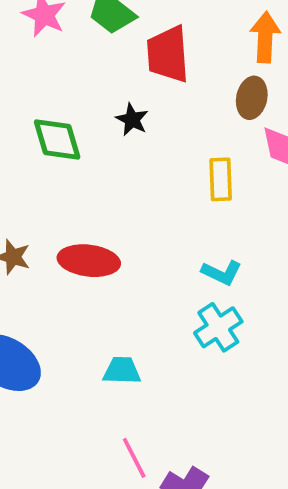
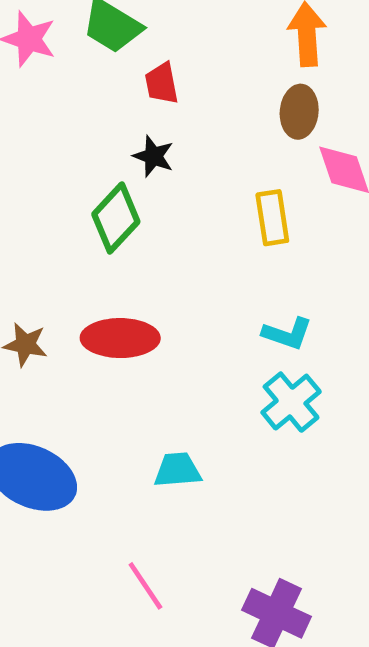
red trapezoid: (168, 54) -> (162, 83), moved, size x0.6
green diamond: (57, 140) -> (116, 218), moved, turned 66
pink line: (134, 458) -> (145, 586), moved

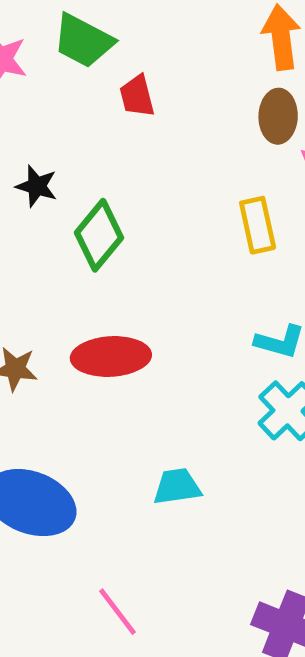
black star: (153, 156) -> (37, 186), moved
pink line: (145, 586) -> (117, 612), moved

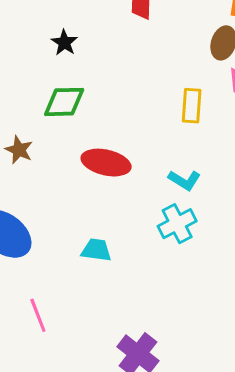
green diamond: (99, 235) -> (64, 102), moved, turned 33
red ellipse: (111, 357) -> (106, 163), moved

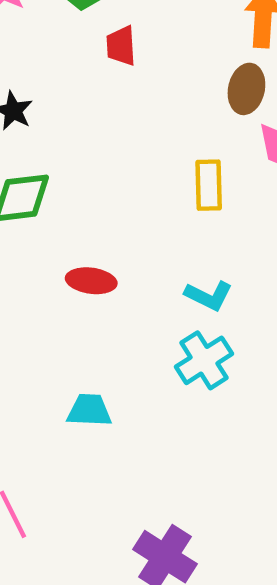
red ellipse: (106, 163) -> (91, 281), size x0.7

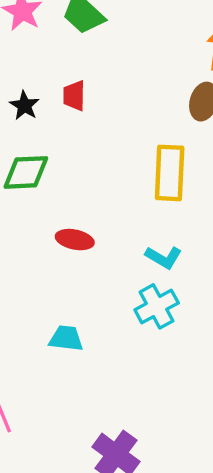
red trapezoid: (121, 46) -> (74, 96), moved
yellow rectangle: (209, 185) -> (170, 173), size x1.4

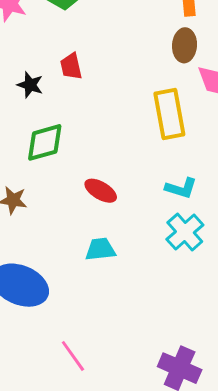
red ellipse: (75, 240) -> (101, 191), turned 32
cyan trapezoid: (66, 338) -> (100, 249), moved

